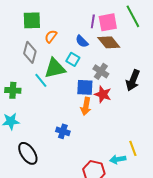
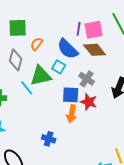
blue semicircle: (82, 41) -> (68, 49), size x1.6

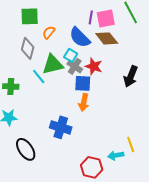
gray cross: (87, 79) -> (75, 66), moved
red star: (89, 102) -> (94, 66), moved
blue cross: (49, 139) -> (61, 127), size x1.5

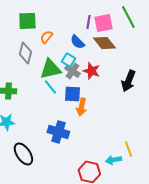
blue semicircle: (80, 37) -> (77, 42), size x0.7
cyan line: (39, 76) -> (50, 87), moved
blue square: (83, 83) -> (72, 94), moved

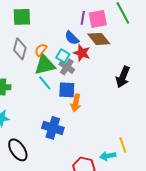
orange semicircle: (46, 37) -> (41, 50), moved
red star: (91, 71) -> (82, 53), moved

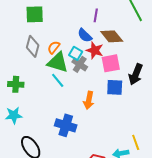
pink square: (98, 19) -> (111, 63), moved
green triangle: (45, 65) -> (58, 62), turned 30
blue square: (67, 90) -> (115, 87), moved

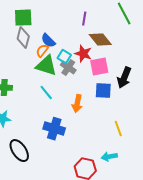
blue semicircle: (85, 35) -> (48, 41), moved
gray diamond: (33, 46) -> (23, 38), moved
cyan line: (58, 80) -> (46, 93), moved
yellow line: (136, 142) -> (118, 129), moved

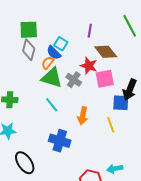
cyan square: (64, 57) -> (61, 44), moved
blue square: (103, 91) -> (121, 103), moved
yellow line: (118, 129) -> (111, 125), moved

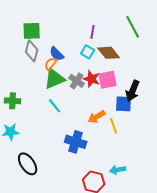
cyan square: (61, 44) -> (88, 52), moved
red star: (89, 66) -> (92, 79), moved
green triangle: (52, 78) -> (55, 79), turned -40
orange arrow: (83, 116) -> (97, 117), moved, turned 48
blue cross: (60, 141) -> (76, 142), moved

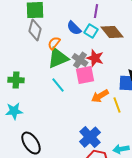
blue semicircle: (57, 54) -> (74, 28), moved
pink square: (108, 80) -> (85, 75), moved
blue cross: (76, 142) -> (90, 137), moved, turned 30

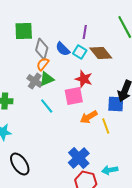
gray diamond: (35, 30) -> (42, 49), moved
green triangle: (58, 58) -> (47, 79), size x0.7
gray cross: (80, 60) -> (35, 81), moved

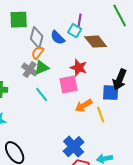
cyan square: (80, 52) -> (75, 31), moved

